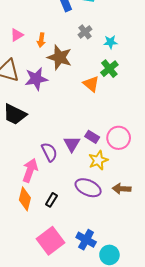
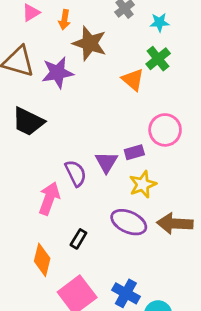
purple rectangle: (92, 137) -> (134, 152), turned -48
pink circle: (119, 138) -> (165, 130), moved
brown arrow: (122, 189) -> (175, 224), size x1.4
orange diamond: (25, 199) -> (42, 260), moved

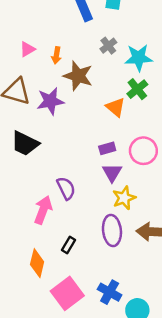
cyan star: (159, 22) -> (139, 58), size x1.6
purple rectangle: (134, 152) -> (107, 148), moved
purple triangle: (106, 162) -> (112, 172), moved
purple ellipse: (129, 222) -> (112, 230), turned 60

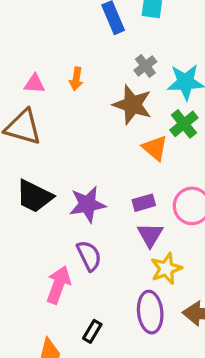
pink triangle: (27, 49) -> (34, 84), moved, turned 35
brown star: (78, 76) -> (132, 105), moved
purple star: (50, 101) -> (87, 204), moved

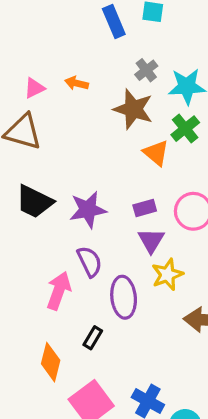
orange arrow: (76, 79) -> (77, 83), turned 95
pink triangle: (34, 84) -> (34, 88), turned -30
purple ellipse: (150, 312) -> (124, 297), moved

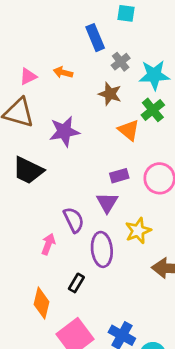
blue rectangle: (114, 22) -> (95, 38), moved
brown star: (133, 109) -> (110, 94), size x0.7
purple star: (88, 210) -> (64, 131), moved
purple triangle: (151, 240) -> (107, 203), moved
pink arrow: (59, 291) -> (48, 244), size x0.7

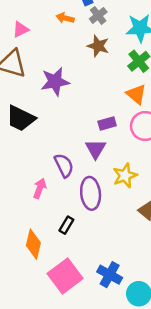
gray cross: (121, 62) -> (98, 15), moved
orange arrow: (63, 72) -> (65, 18), moved
orange triangle: (129, 130) -> (136, 94), moved

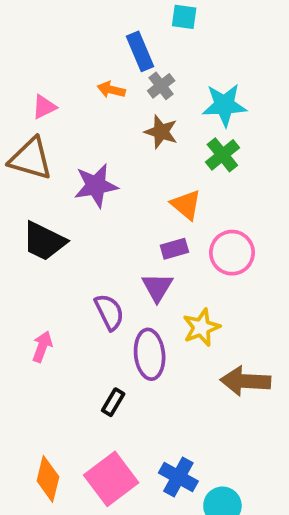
orange triangle: (136, 94) -> (186, 205), moved
pink arrow: (40, 188) -> (42, 347), moved
orange diamond: (33, 244) -> (48, 479), moved

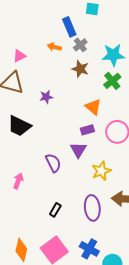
purple star: (96, 186) -> (46, 97), size x0.6
purple ellipse: (150, 354) -> (92, 208), moved

